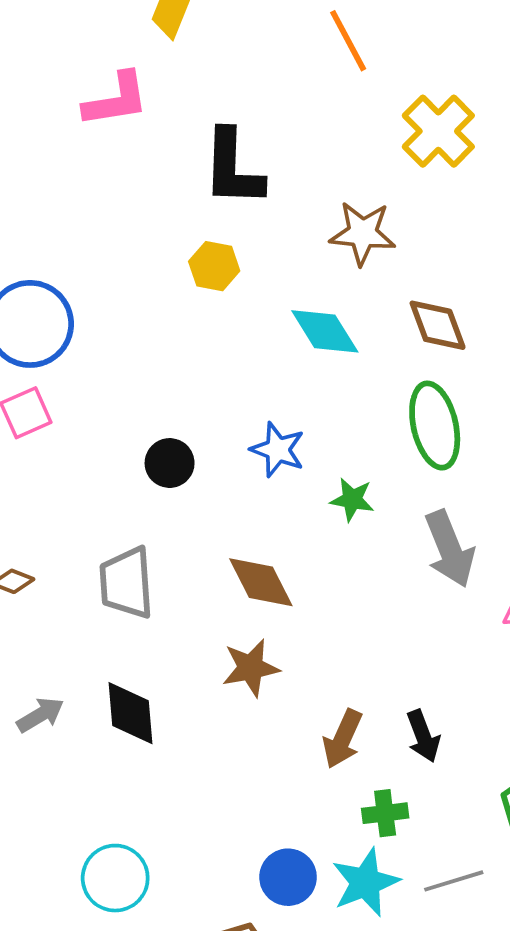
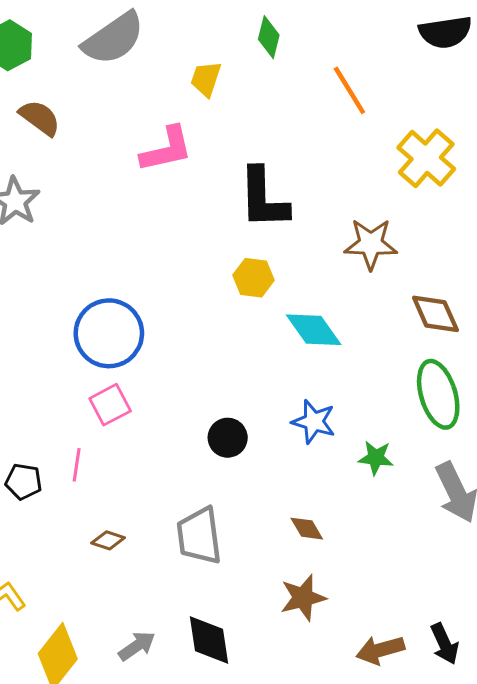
cyan diamond: (325, 331) -> (314, 330), moved
brown diamond: (261, 582) -> (307, 529), size x0.6
brown arrow: (343, 739) -> (380, 650), turned 54

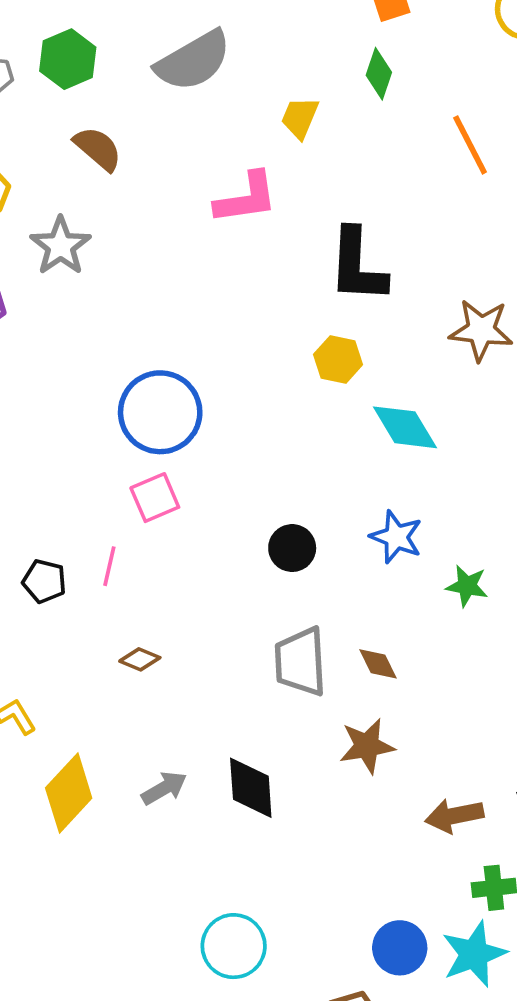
gray trapezoid: (199, 536) -> (300, 662), moved

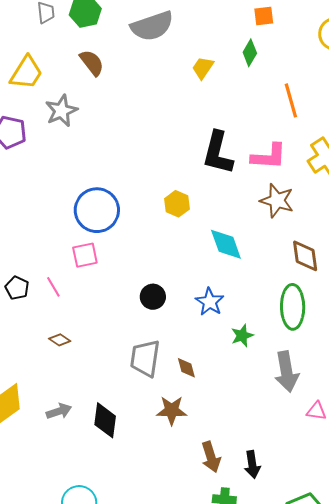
pink L-shape: (246, 198) -> (269, 156), moved
yellow hexagon: (338, 360) -> (177, 204), moved
pink line: (109, 566) -> (53, 287), turned -55
green star: (467, 586) -> (242, 336), turned 30
brown arrow: (454, 816) -> (211, 457), turned -108

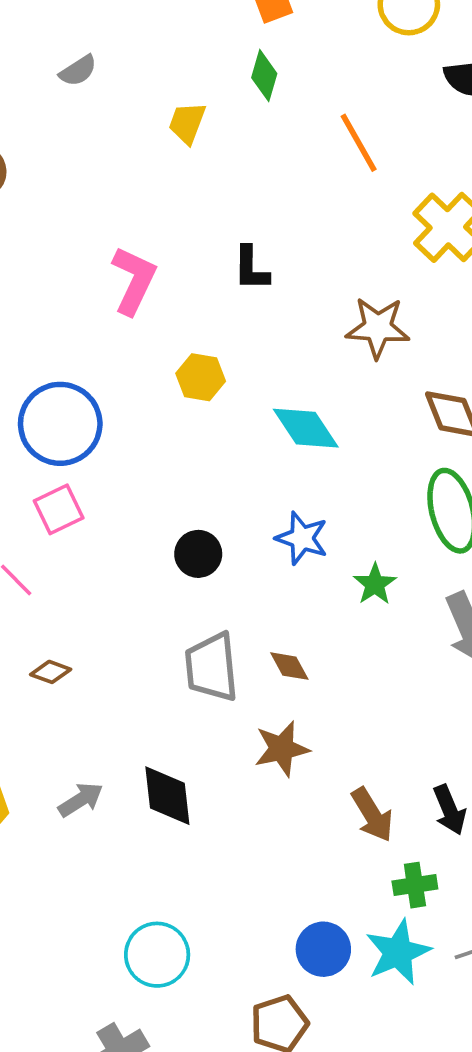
gray semicircle: (152, 26) -> (78, 71), size x0.5
black L-shape: (218, 153) -> (251, 268), size x0.6
pink L-shape: (269, 156) -> (134, 280), moved, turned -54

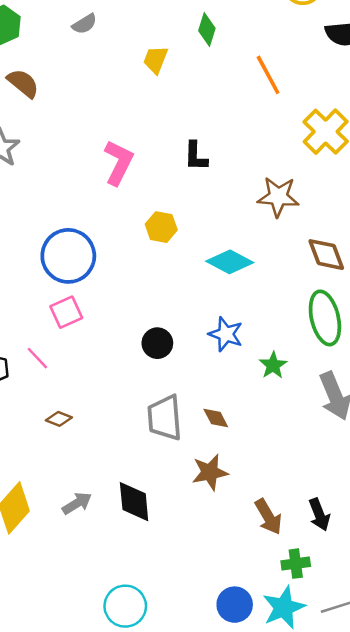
cyan diamond: (306, 428) -> (230, 262), turned -30

